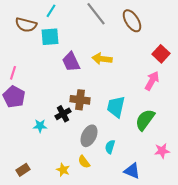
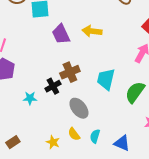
brown cross: (80, 100) -> (70, 72), turned -30
gray ellipse: (89, 136) -> (79, 108), turned -65
cyan semicircle: (110, 147) -> (95, 136), moved

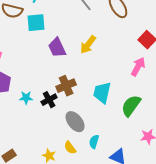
yellow arrow: (92, 31) -> (88, 45), turned -60
cyan star: (30, 98) -> (26, 98), moved
cyan semicircle: (95, 136) -> (94, 142), moved

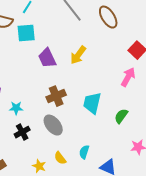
black cross: (49, 100) -> (22, 132), moved
green semicircle: (131, 106) -> (121, 116), size x0.7
gray ellipse: (75, 122) -> (53, 125), moved

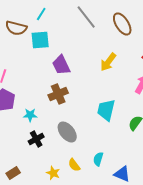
yellow arrow: (78, 55) -> (108, 62), moved
brown cross: (56, 96) -> (58, 94), moved

